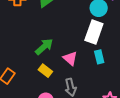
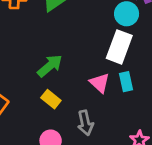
pink triangle: (70, 58) -> (100, 83), moved

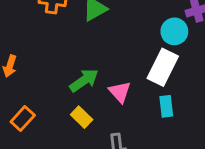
pink triangle: (100, 83) -> (120, 92), moved

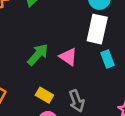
yellow rectangle: (82, 117) -> (44, 95), moved

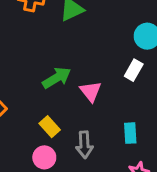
white rectangle: (97, 29) -> (134, 70), size x0.6
cyan rectangle: (107, 59) -> (130, 133), moved

